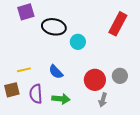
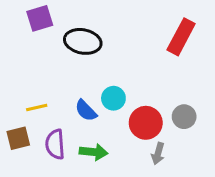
cyan circle: (78, 42) -> (113, 98), moved

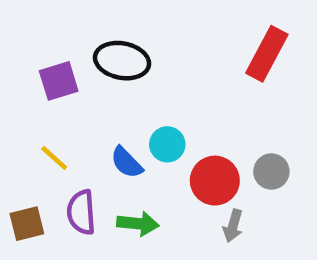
purple square: (40, 18) -> (59, 81), moved
yellow line: (37, 107) -> (54, 158), turned 55
brown square: (18, 138) -> (27, 224), moved

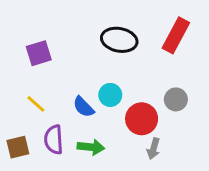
black ellipse: (122, 61) -> (119, 40), moved
gray circle: (271, 172) -> (176, 99), moved

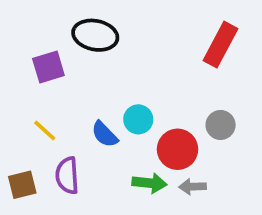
black ellipse: (119, 40) -> (95, 35), moved
green arrow: (91, 147) -> (149, 183), moved
gray arrow: (153, 149) -> (192, 187), turned 72

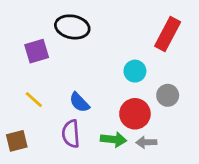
cyan circle: (138, 119) -> (135, 71), moved
purple semicircle: (67, 175) -> (71, 134), moved

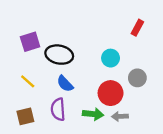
black ellipse: (72, 27) -> (59, 55), moved
red rectangle: (168, 34) -> (137, 28), size x0.6
brown square: (17, 141) -> (25, 116), moved

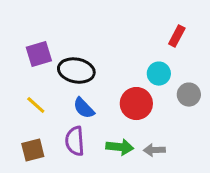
cyan circle: (111, 58) -> (159, 74), moved
gray circle: (137, 78) -> (189, 95), moved
red circle: (111, 93) -> (136, 104), moved

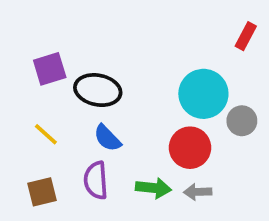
red rectangle: (177, 36) -> (246, 36), moved
cyan circle: (159, 74) -> (203, 94), size x1.6
red circle: (136, 104) -> (190, 148), moved

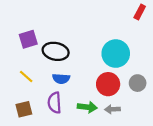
red rectangle: (246, 36) -> (140, 12), moved
gray circle: (242, 121) -> (138, 83), moved
blue semicircle: (107, 138) -> (61, 79), turned -42

